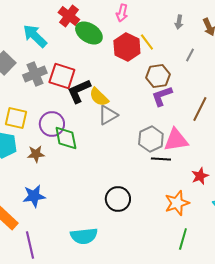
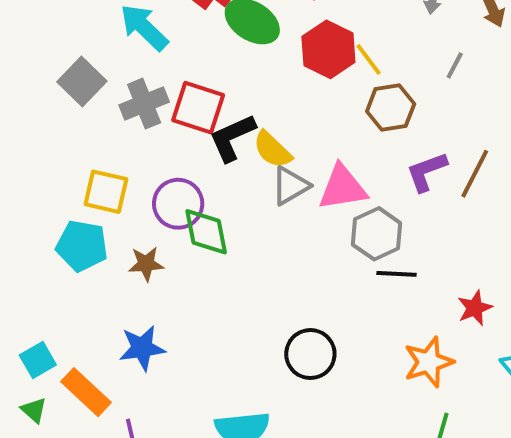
yellow line: (147, 42) -> (369, 59), moved
purple L-shape: (162, 96) -> (427, 172), moved
pink triangle: (176, 140) -> (342, 188), moved

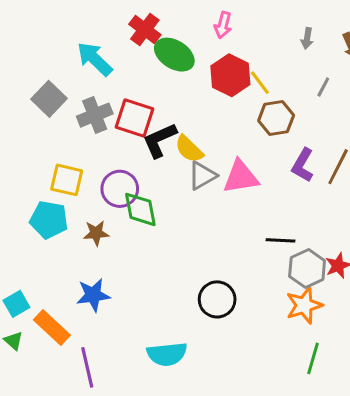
purple L-shape: (427, 172) -> (303, 165), turned -40
gray hexagon: (377, 234) -> (307, 268), moved

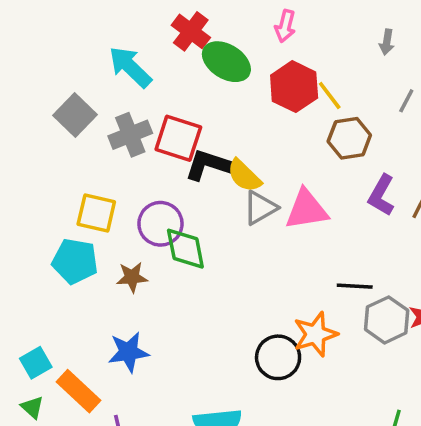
black L-shape: (160, 140) -> (209, 165), turned 42
orange star: (304, 305) -> (315, 334), moved

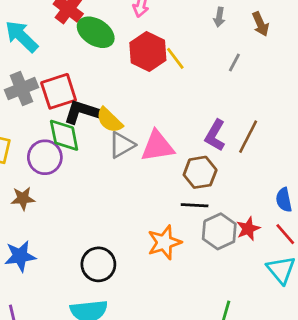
red square: (178, 138) -> (59, 91), turned -36
brown hexagon: (349, 138) -> (200, 172), moved
green diamond: (185, 249) -> (64, 135), moved
black circle: (278, 357) -> (98, 264), moved

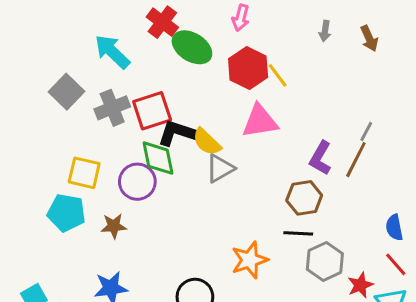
gray line: (234, 62) -> (366, 131), moved
pink triangle: (157, 146) -> (260, 121), moved
red star: (248, 229) -> (360, 285), moved
orange star: (164, 242) -> (250, 260), moved

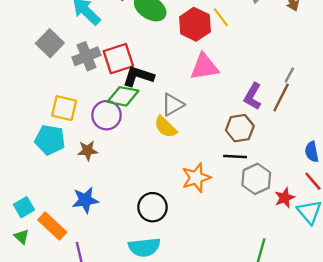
yellow line: (278, 75) -> (221, 17), moved
yellow semicircle: (207, 142) -> (165, 127), moved
green diamond: (158, 158) -> (123, 96), turned -68

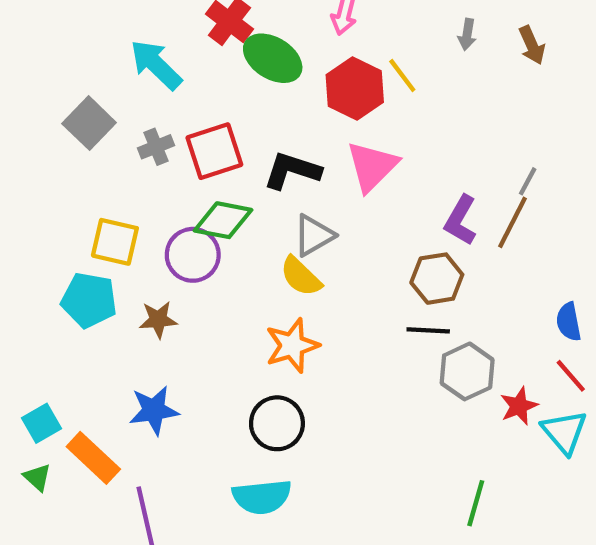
gray cross: (86, 56) -> (156, 147), size x0.7
pink triangle: (204, 67) -> (372, 166), turned -36
black L-shape: (138, 76) -> (292, 171), moved
orange star: (196, 178) -> (292, 346), moved

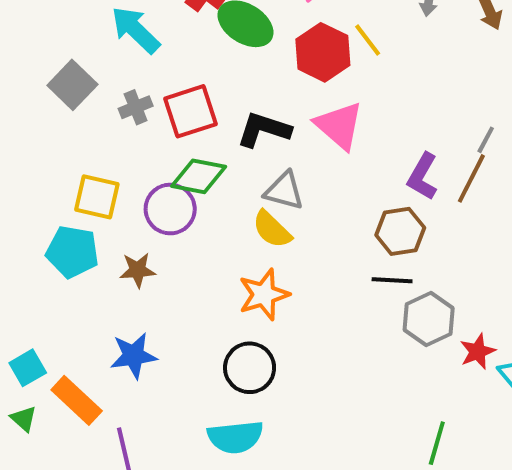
pink triangle: (372, 166) -> (339, 126), turned -34
gray triangle: (314, 235) -> (284, 191), turned 45

